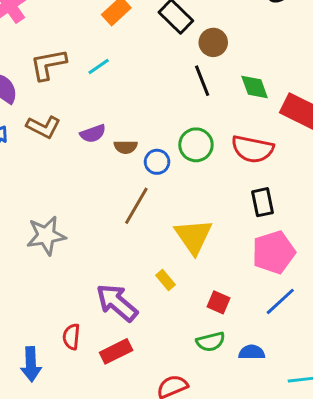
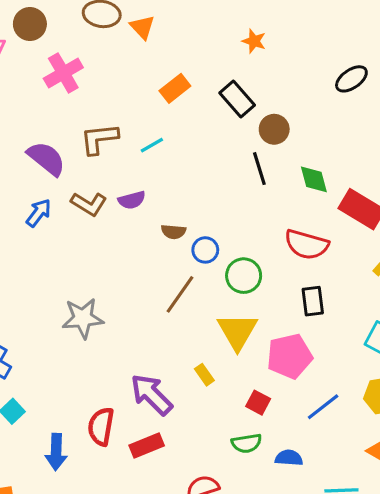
purple semicircle: (93, 134) -> (132, 200), moved
green circle: (196, 145) -> (244, 276), moved
pink pentagon: (274, 252) -> (290, 356), moved
red semicircle: (71, 337) -> (101, 426), size x1.4

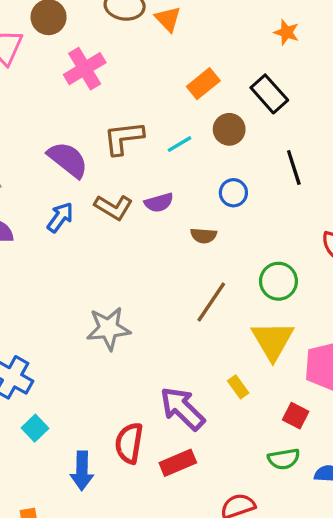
brown circle: (274, 129) -> (229, 129), moved
blue circle: (205, 250) -> (233, 193), moved

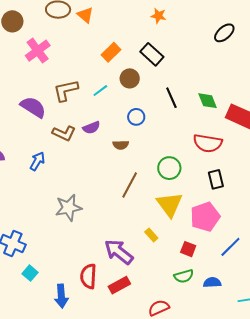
blue arrow: (60, 217) -> (37, 161), moved

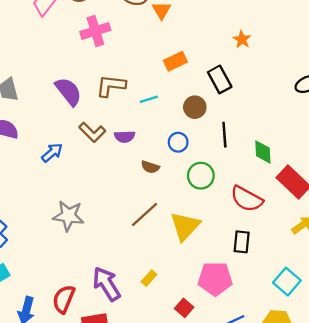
brown circle: (130, 78) -> (195, 107), moved
green circle: (169, 168) -> (201, 176), moved
yellow triangle: (169, 205) -> (185, 226), moved
yellow rectangle: (151, 235) -> (149, 278), turned 64

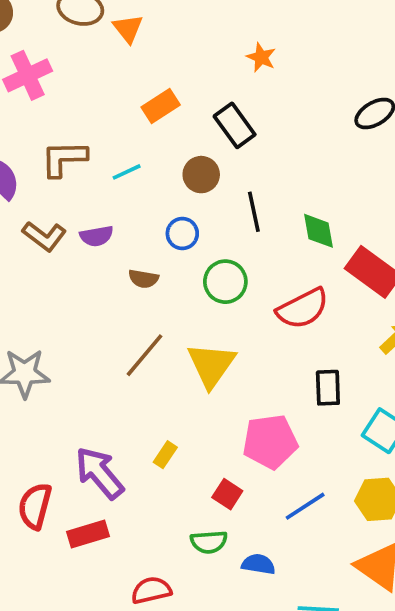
red semicircle: (247, 199) -> (303, 309), turned -48
black rectangle: (242, 242) -> (328, 388), moved

